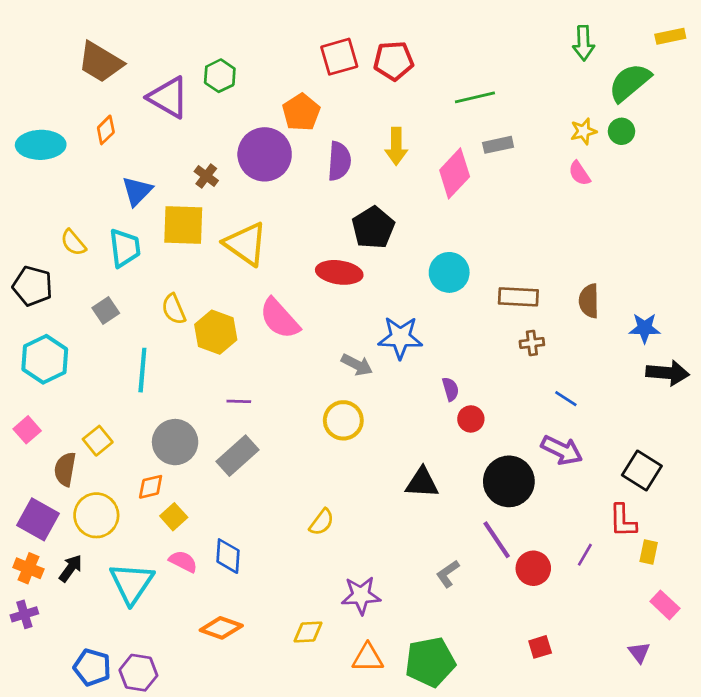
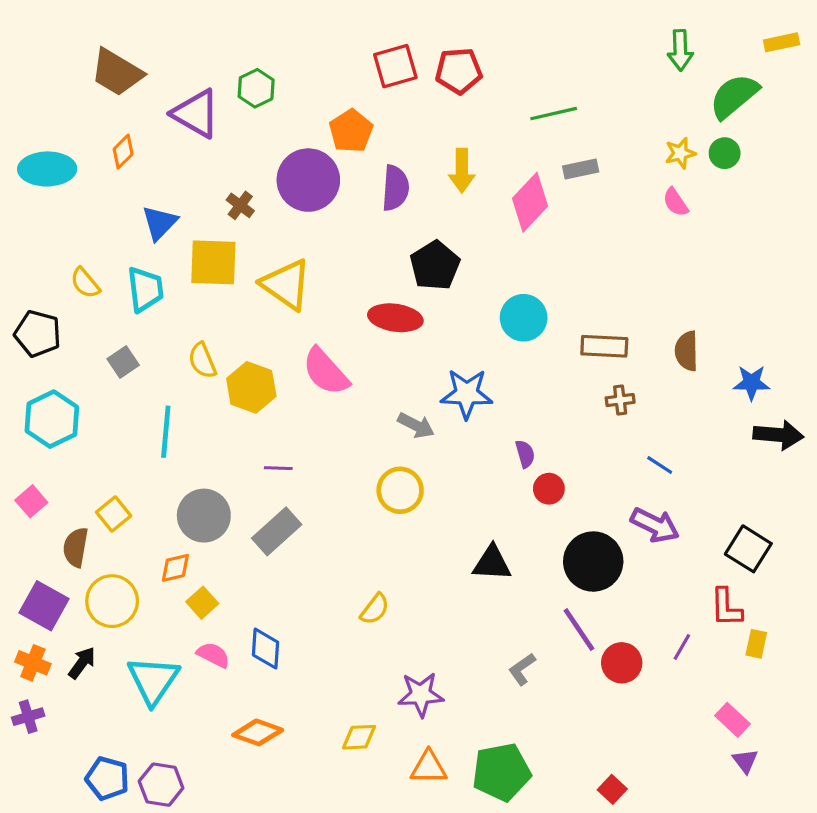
pink rectangle: (665, 605) -> (732, 720), moved
red square: (540, 647) -> (612, 789), moved, turned -30

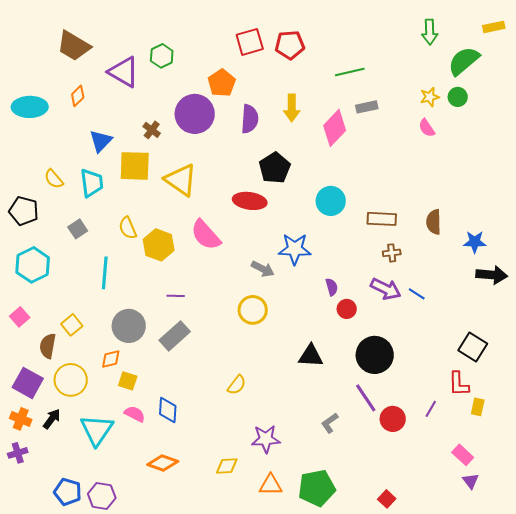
purple arrow: (655, 525) -> (386, 289), moved
yellow square: (202, 603) -> (128, 381), turned -30

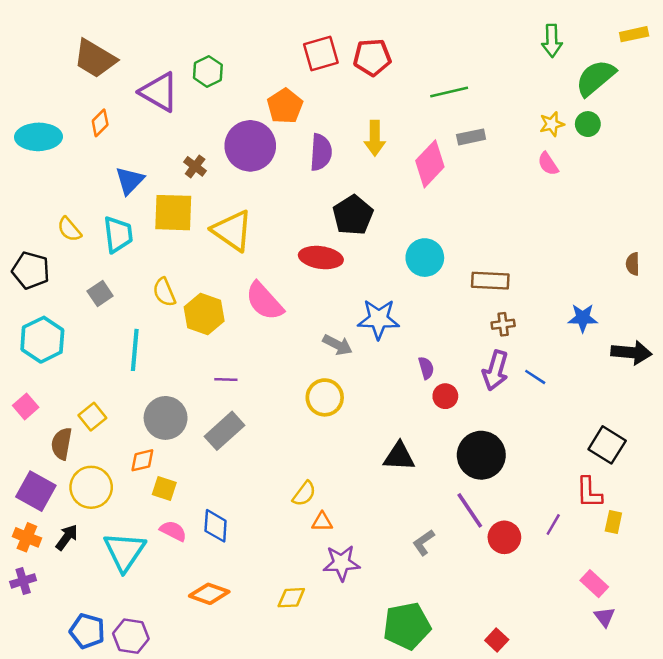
brown semicircle: (434, 222) -> (633, 264), moved, size x0.7
blue star: (475, 242) -> (583, 318), moved
purple arrow: (386, 289) -> (495, 370), turned 80
orange triangle: (271, 485) -> (322, 522), moved, size x0.7

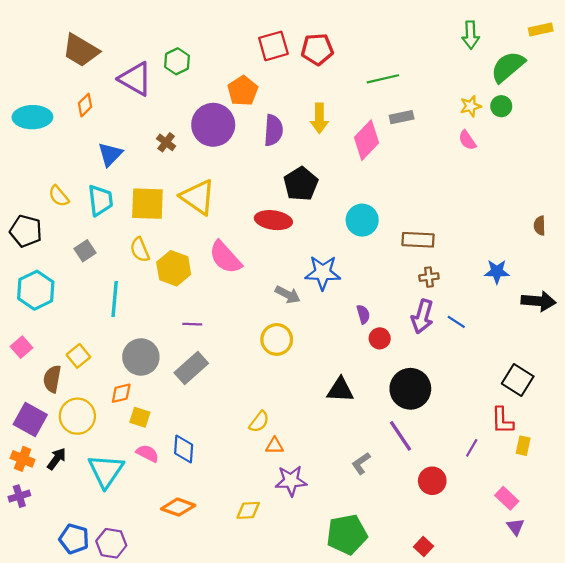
yellow square: (173, 213) -> (147, 204), moved
red circle: (504, 537) -> (432, 481), moved

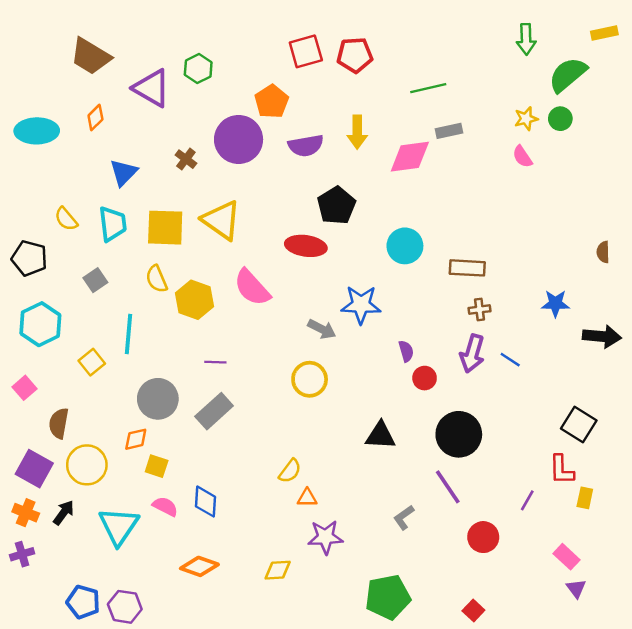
purple semicircle: (273, 130) -> (306, 146), turned 76
pink diamond: (367, 140) -> (410, 157), turned 39
yellow square: (78, 356) -> (92, 362), moved

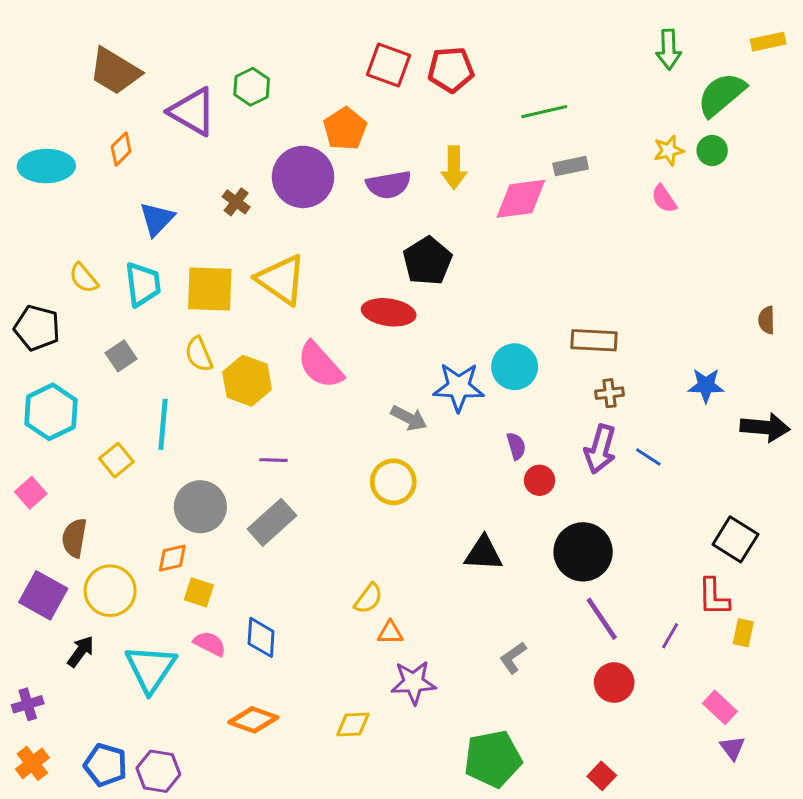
red square: (306, 51) -> (389, 65), turned 36
cyan circle: (405, 246) -> (515, 367), moved
purple line: (448, 487) -> (602, 619), moved
orange cross: (26, 513) -> (32, 763), moved, turned 30

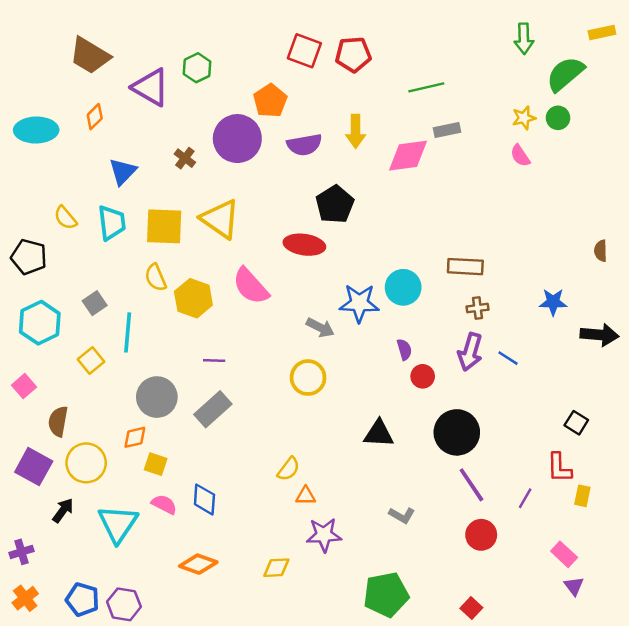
gray square: (121, 356) -> (95, 303), moved
black square: (735, 539) -> (576, 423), size x0.7
gray L-shape: (513, 658) -> (402, 515), turned -115

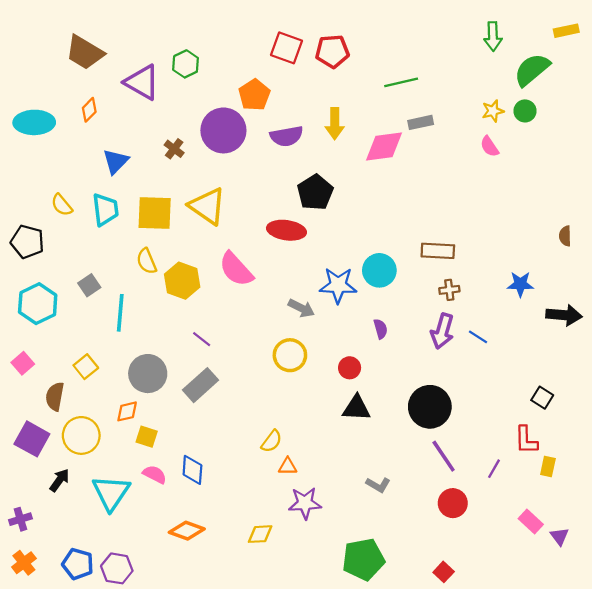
yellow square: (91, 360) -> (86, 367), moved
purple line: (214, 360) -> (202, 339), turned 36
red circle: (423, 376) -> (350, 368), moved
purple triangle: (574, 586) -> (559, 536), moved

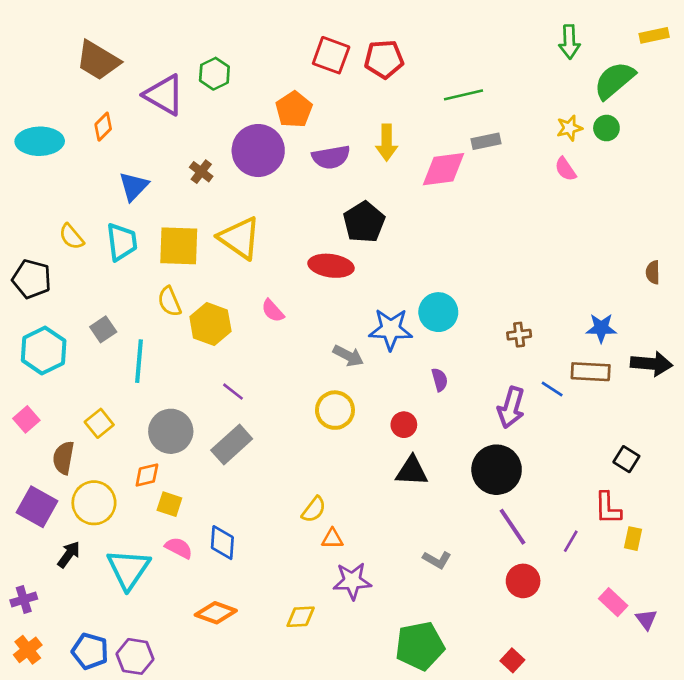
brown rectangle: (438, 251) -> (591, 372), moved
pink semicircle: (236, 269) -> (273, 311), size x0.6
purple arrow: (442, 331) -> (511, 407), moved

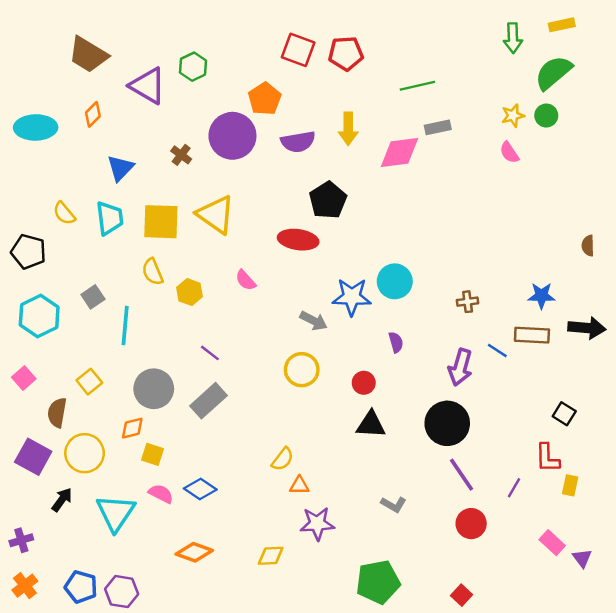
yellow rectangle: (654, 35) -> (562, 25), moved
yellow hexagon: (210, 324) -> (190, 292), size x0.7
blue diamond: (222, 543) -> (200, 489), turned -60

